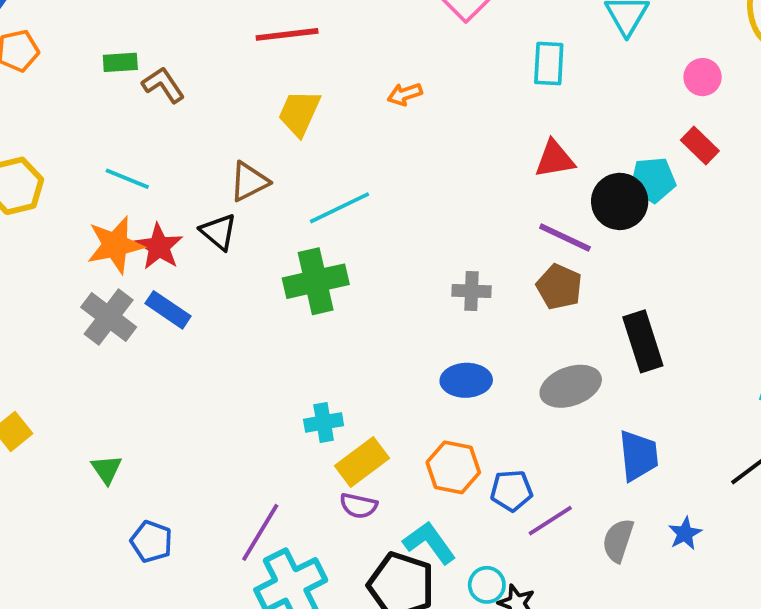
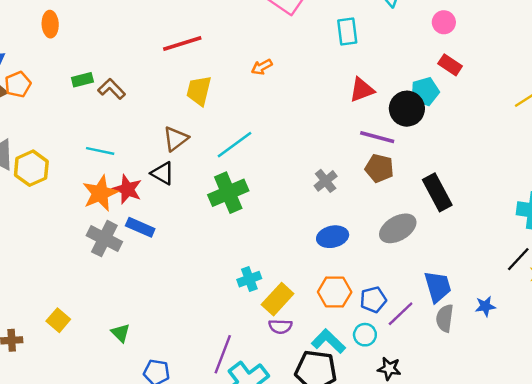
gray cross: (471, 291) -> (326, 181), turned -30
blue trapezoid: (638, 455) -> (438, 287), moved
blue star: (685, 533) -> (485, 306), turned 30
cyan circle: (487, 585) -> (365, 335), moved

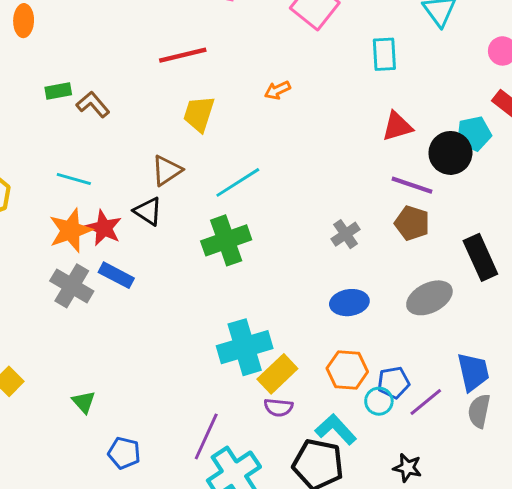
cyan cross: (249, 279) -> (245, 347), size x1.8
cyan circle: (365, 335) -> (379, 401), moved

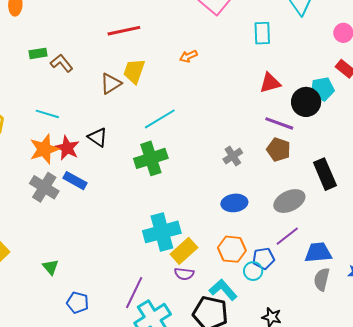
brown triangle: (167, 170) -> (111, 83), moved
blue trapezoid: (473, 372) -> (318, 253), turned -84
purple line: (426, 402) -> (287, 236), moved

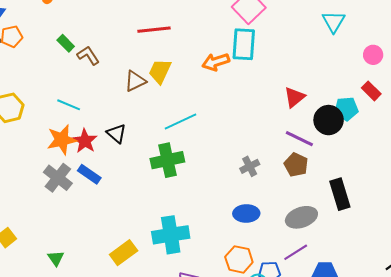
cyan rectangle: (262, 33) -> (244, 44), moved, size x1.4
green rectangle: (38, 53) -> (66, 43), turned 48
orange arrow: (188, 56) -> (216, 62), size x1.5
red triangle: (270, 83) -> (294, 97), turned -30
yellow rectangle: (184, 251) -> (124, 253), moved

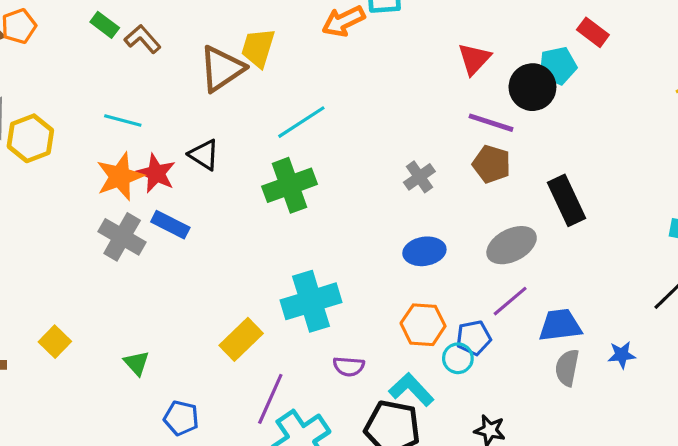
brown triangle: (135, 81) -> (222, 69), size x1.4

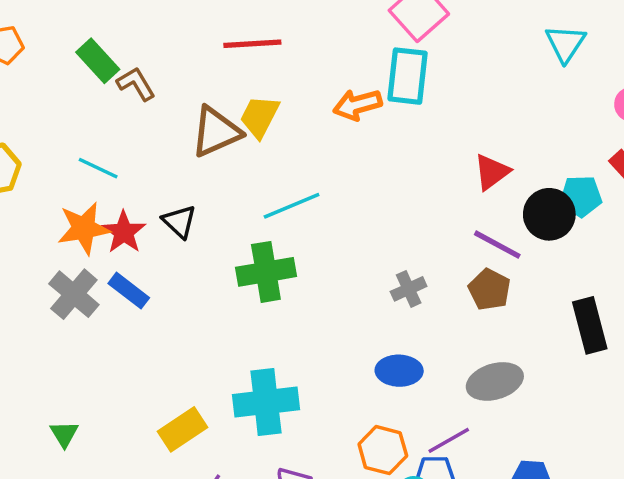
green rectangle: (105, 25) -> (98, 61), size x1.4
black rectangle: (566, 200) -> (590, 325), moved
purple line: (510, 301) -> (449, 440), moved

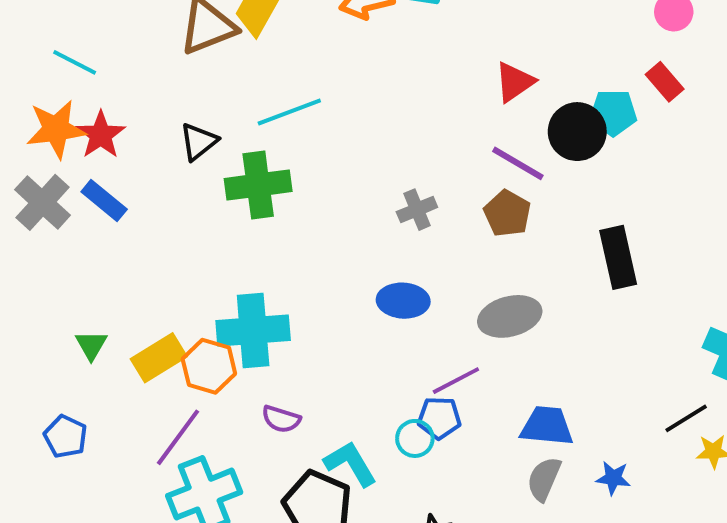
black triangle: (179, 222) -> (199, 142), moved, turned 36
green triangle: (64, 434) -> (91, 345), moved
orange hexagon: (383, 450) -> (209, 366), moved

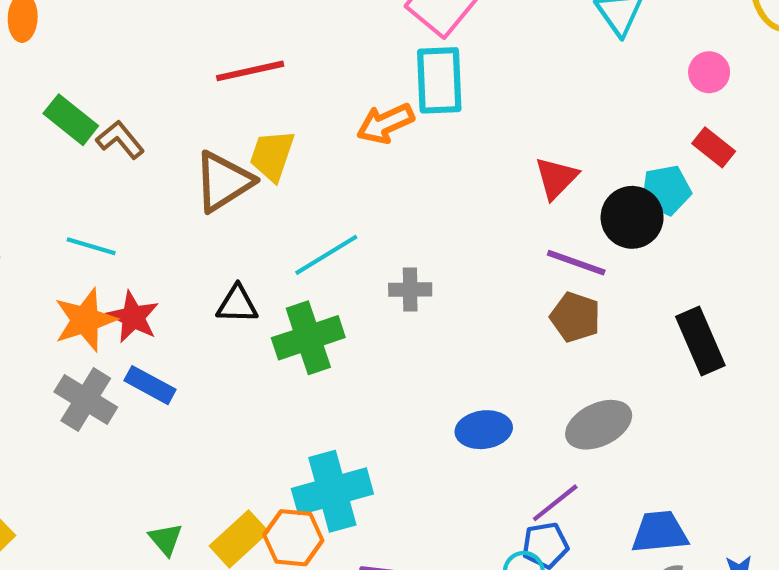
black triangle: (199, 142) -> (237, 304), turned 51
gray cross: (417, 210) -> (410, 290), moved, turned 33

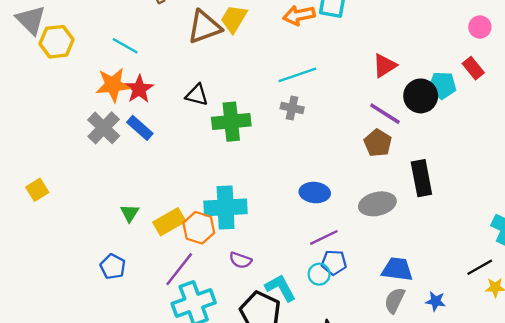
cyan line: (326, 255) -> (297, 75), moved
black rectangle: (700, 341) -> (421, 178), moved
purple line: (555, 503) -> (324, 237), moved

